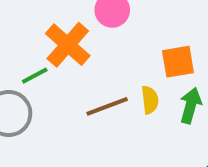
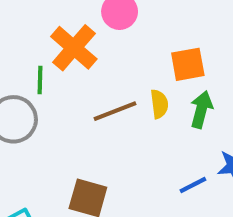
green line: (35, 76) -> (40, 80), turned -60

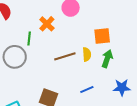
orange cross: (74, 48) -> (47, 24), size x0.7
blue line: (193, 185) -> (87, 90), moved

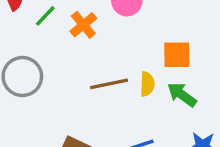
green line: (29, 39) -> (45, 16), moved, turned 32
green arrow: (107, 59) -> (182, 95), turned -78

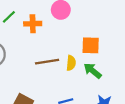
orange cross: (83, 25) -> (33, 24), turned 35

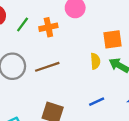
brown line: (47, 62) -> (47, 67), moved

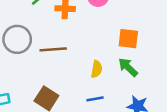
yellow semicircle: (95, 61) -> (97, 69), moved

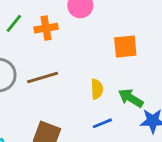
green arrow: (128, 67) -> (131, 98), moved

